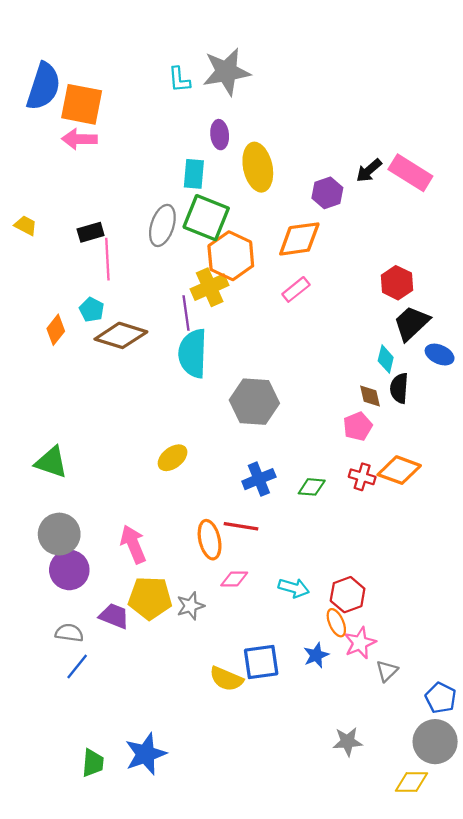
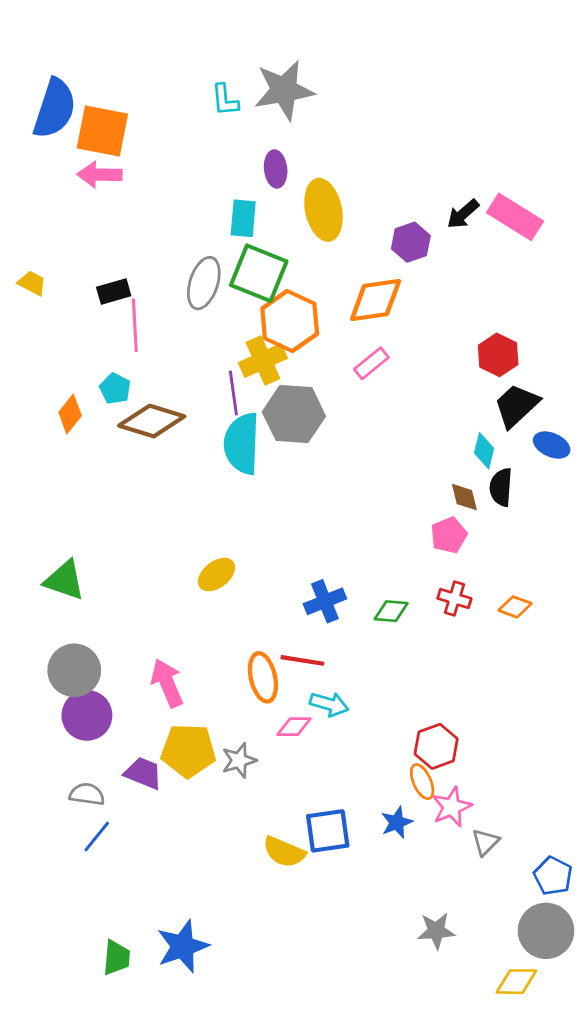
gray hexagon: (254, 402) -> (294, 414), moved
orange diamond: (399, 470) -> (515, 607), moved, size x0.6
cyan arrow: (294, 588) -> (329, 704), moved

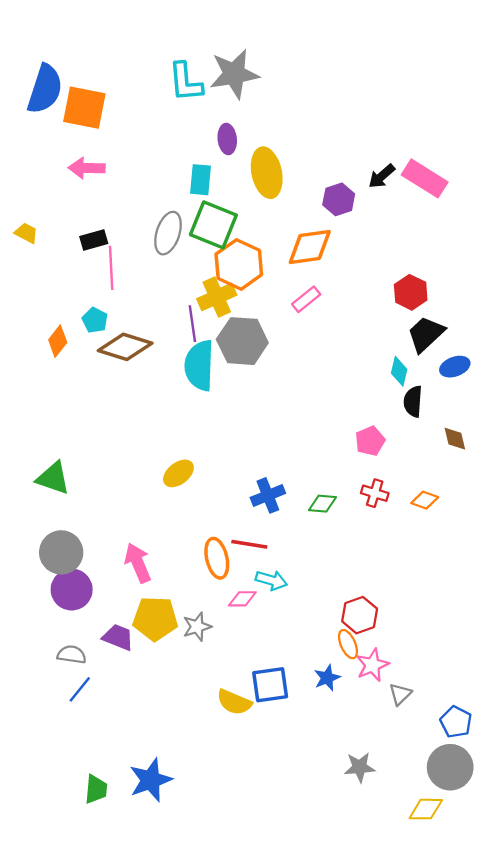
cyan L-shape: (225, 100) -> (185, 82), size x1.5
pink arrow: (100, 175) -> (87, 168), moved
blue ellipse: (552, 445) -> (455, 367), turned -44
brown diamond: (464, 497) -> (455, 439), moved

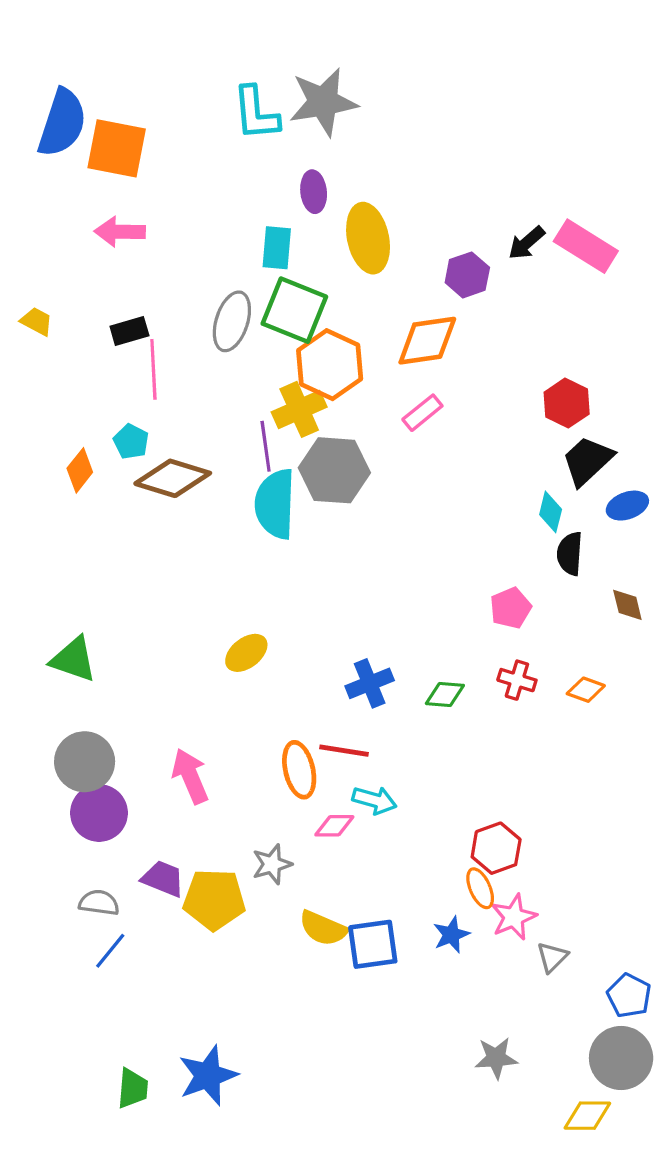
yellow pentagon: (155, 619) -> (214, 899), moved
yellow semicircle: (234, 702) -> (323, 928), moved

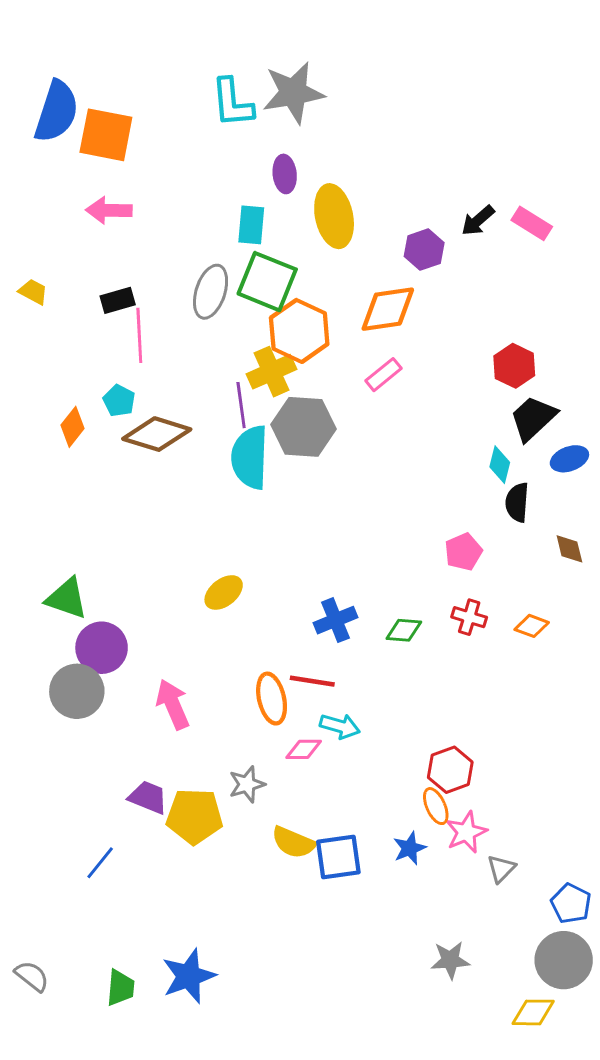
pink rectangle: (586, 246) -> (532, 223), size x0.7
purple circle: (99, 813) -> (102, 648), moved
gray semicircle: (99, 903) -> (32, 976), moved, turned 30

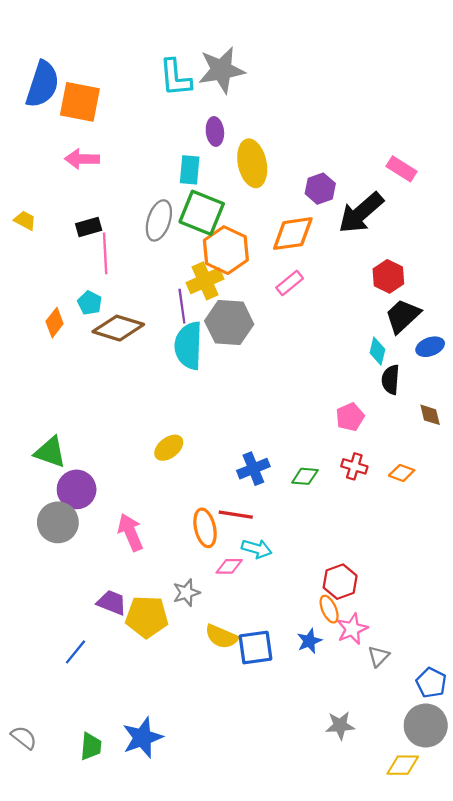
black arrow: (478, 220) -> (361, 213), moved, size x1.8

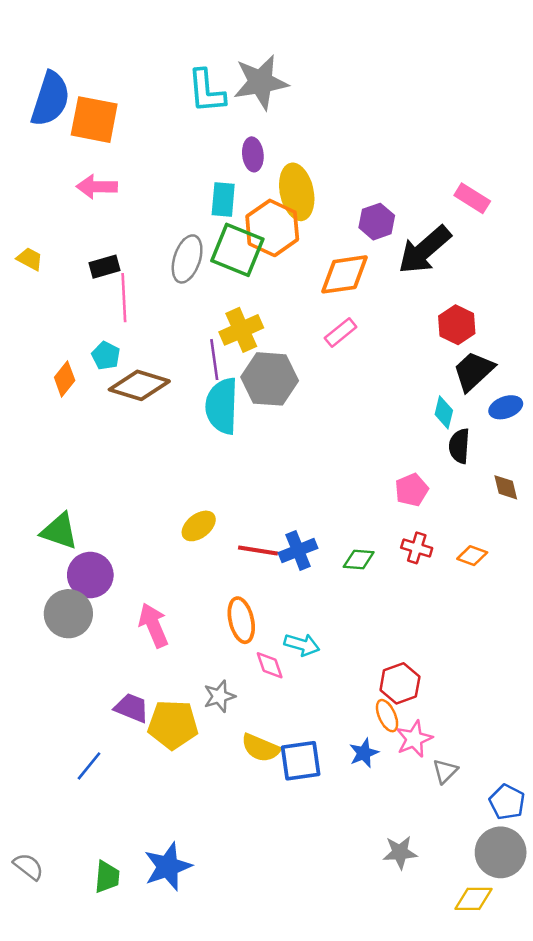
orange hexagon: (226, 250) -> (272, 228), moved
red line: (236, 515) -> (258, 550), moved
pink diamond: (229, 566) -> (270, 665), turned 72

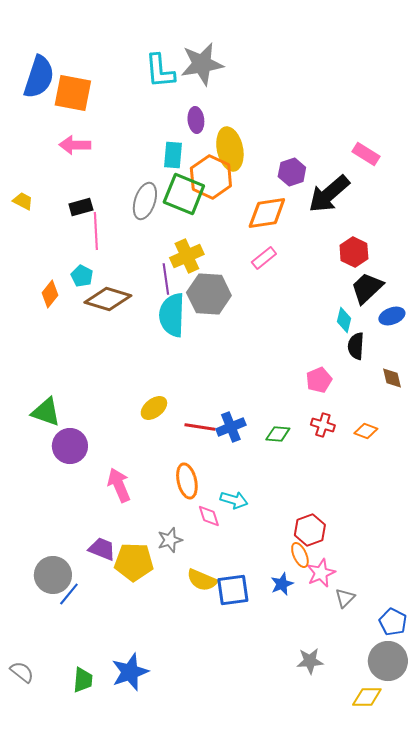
gray circle: (68, 614) -> (53, 575), moved

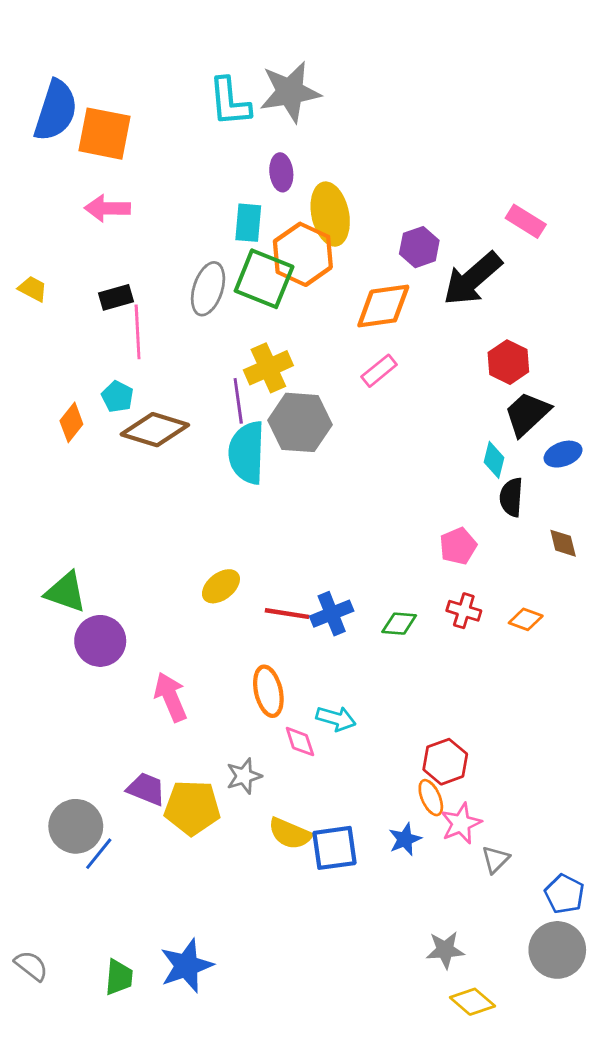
yellow diamond: (367, 697) -> (472, 1002), moved, turned 40

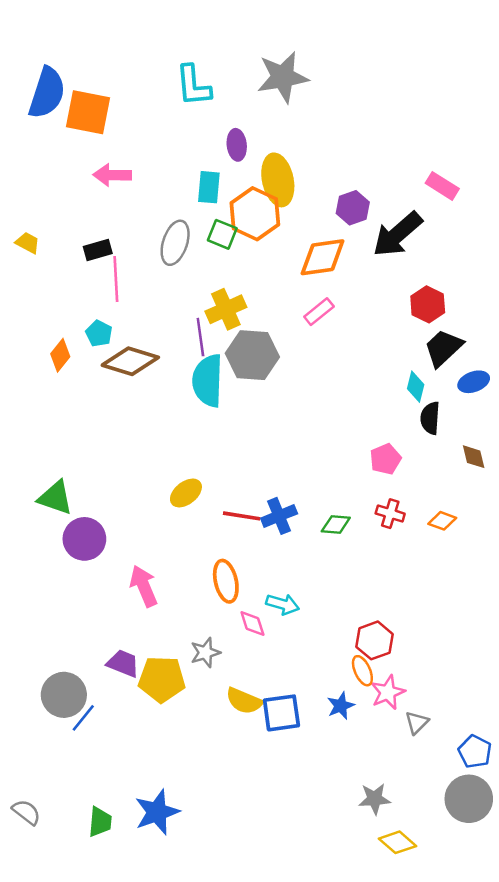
gray star: (290, 92) -> (283, 77), moved
pink arrow: (107, 208) -> (112, 175), moved
green square: (264, 279) -> (222, 234), size x0.6

